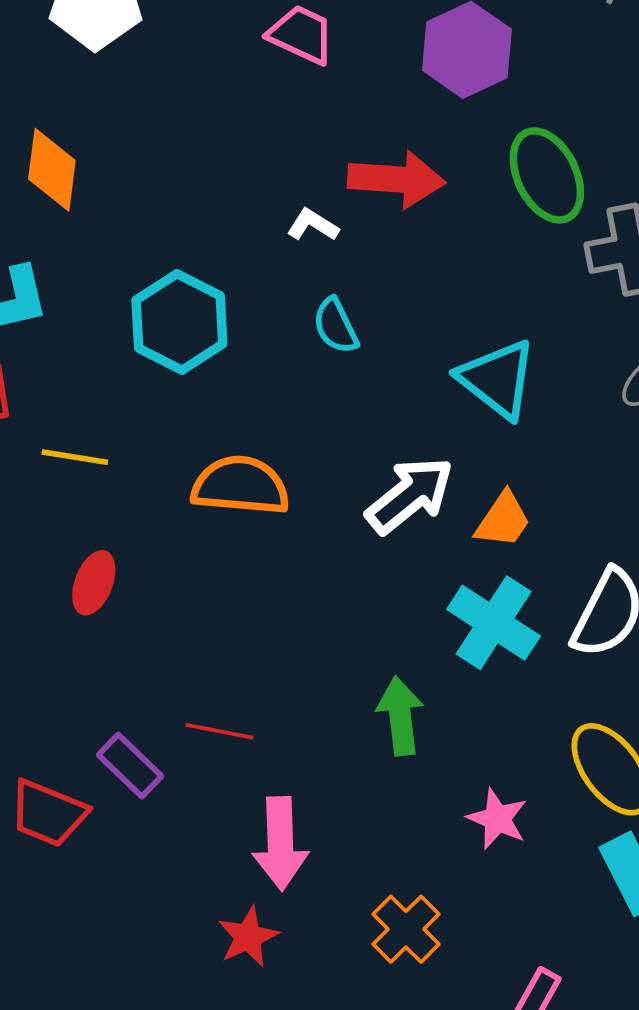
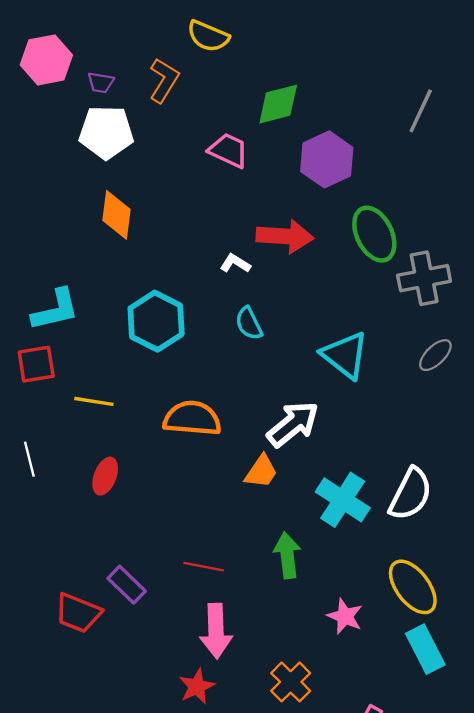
orange diamond: (52, 170) -> (116, 215), moved
orange trapezoid: (503, 520) -> (261, 472), moved
red line: (219, 731) -> (204, 567), moved

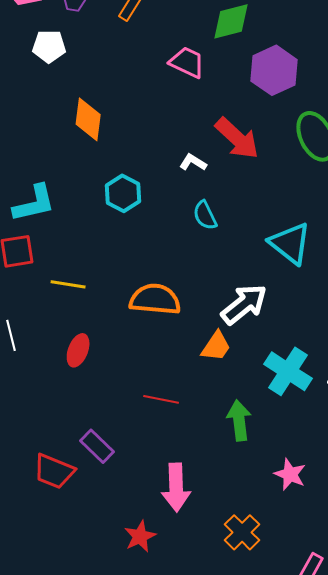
white pentagon: (106, 132) -> (49, 46), moved, size x0.7
red arrow: (285, 236) -> (237, 138), turned 39
cyan hexagon: (156, 321) -> (123, 193), moved, size x0.7
red line: (204, 567) -> (161, 399), moved
red star: (197, 686) -> (140, 536), moved

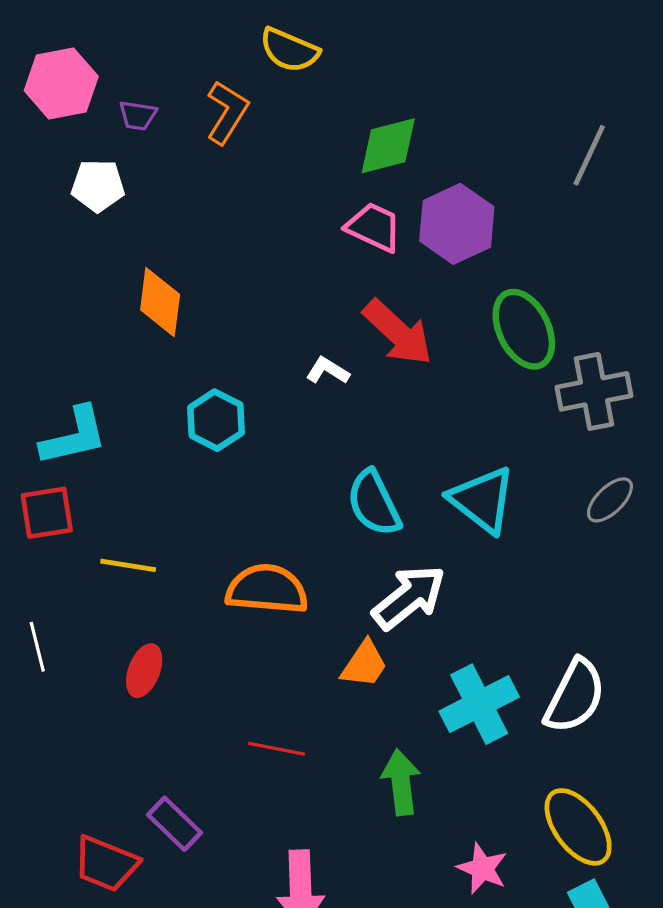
pink trapezoid: (187, 62) -> (374, 227), moved
cyan semicircle: (205, 215) -> (374, 503), moved, size x1.4
cyan cross: (288, 371) -> (479, 704), turned 30

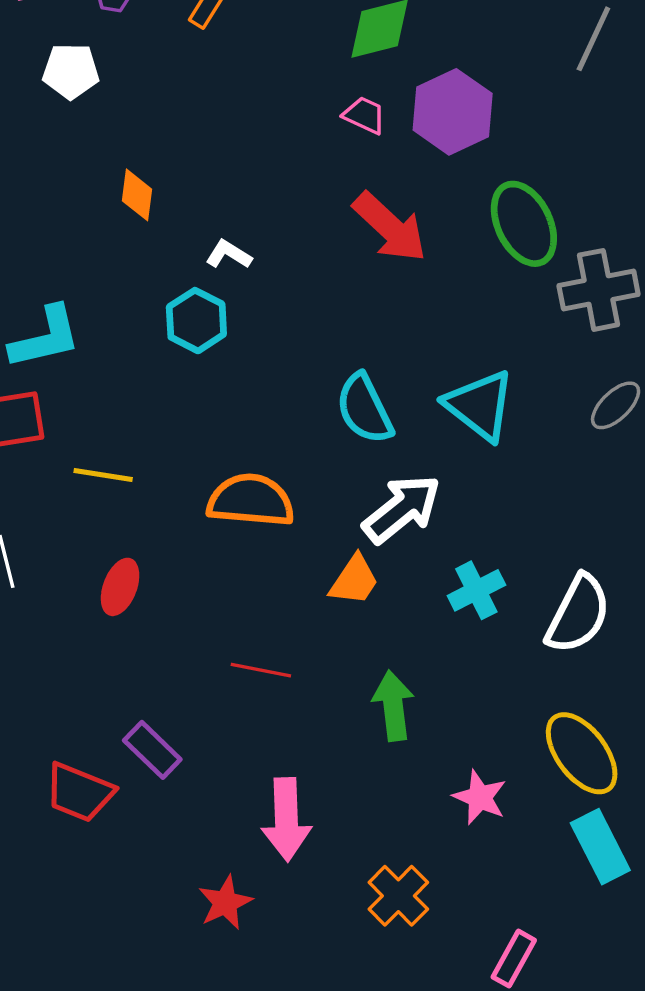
pink trapezoid: (374, 227) -> (364, 115), size x0.7
orange diamond: (160, 302) -> (137, 195), size x0.7
white L-shape: (328, 371) -> (229, 254), moved
cyan cross: (479, 704) -> (476, 590), moved, size x0.7

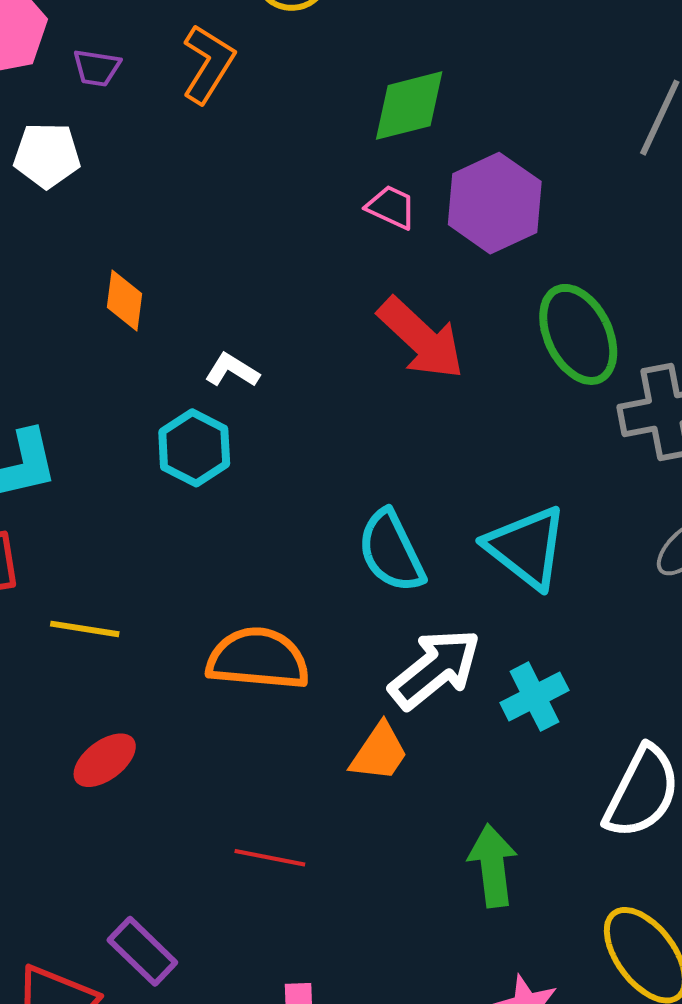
red ellipse: (120, 587) -> (105, 760), turned 32
cyan cross: (476, 590) -> (534, 697), moved
green arrow: (393, 706) -> (493, 866), moved

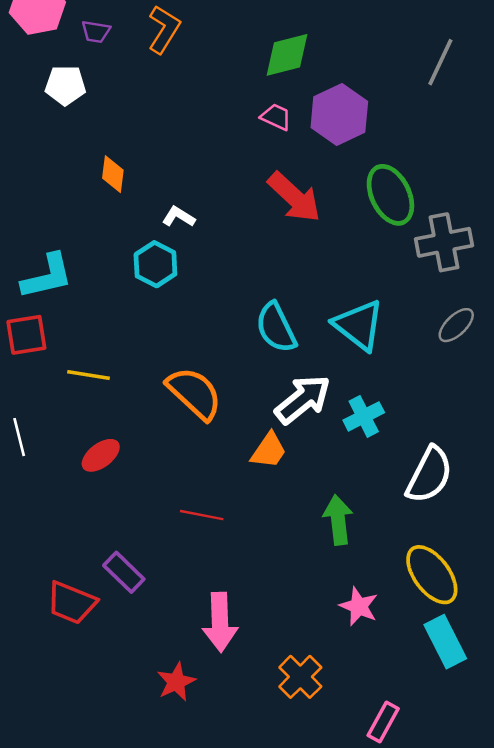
orange semicircle: (258, 659) -> (194, 393), turned 38

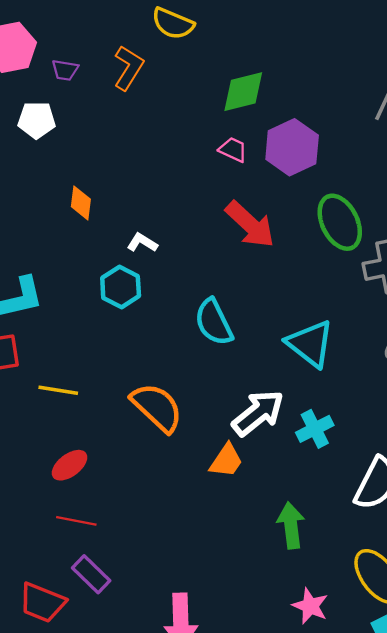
cyan semicircle: (276, 328) -> (214, 322), moved
red line: (202, 515) -> (76, 521), moved

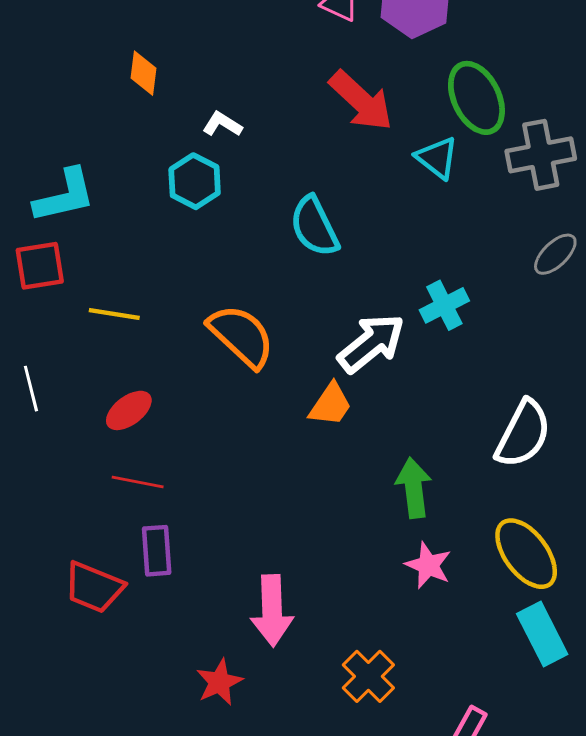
cyan triangle: (310, 344) -> (437, 158), moved, size x0.7
cyan cross: (315, 429) -> (444, 305), moved
purple rectangle: (91, 574) -> (157, 551), turned 42
pink star: (310, 606) -> (428, 565), moved

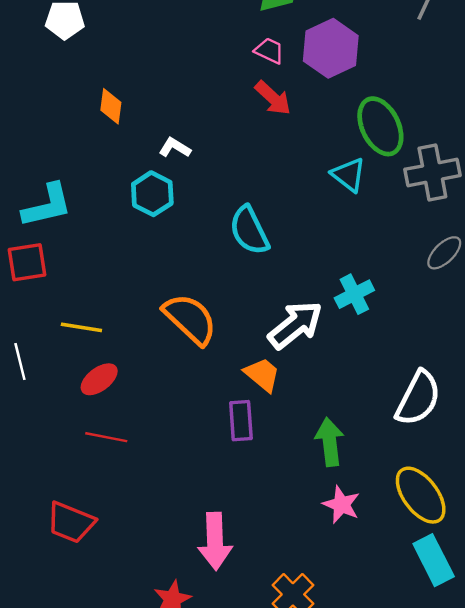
red arrow: (361, 101) -> (273, 98), moved, size x0.7
yellow line: (114, 314) -> (81, 327), moved
orange trapezoid: (330, 405) -> (262, 375), turned -84
purple rectangle: (157, 551) -> (241, 421), moved

